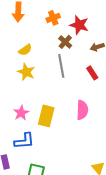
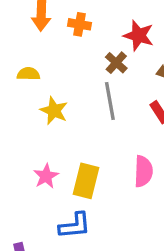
orange cross: (53, 18) -> (80, 24), moved, turned 32
yellow semicircle: (25, 50) -> (28, 74), moved, turned -144
blue L-shape: (24, 141) -> (75, 226), moved

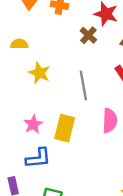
gray line: (110, 101) -> (83, 85), moved
blue L-shape: (75, 226) -> (38, 158), moved

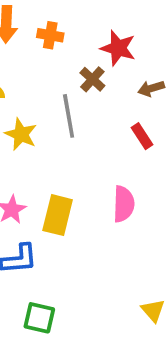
gray line: (83, 85) -> (69, 116), moved

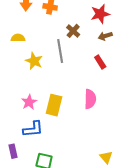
red star: (118, 48) -> (100, 14), moved, turned -30

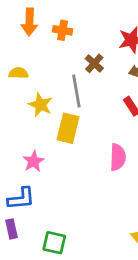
yellow rectangle: (54, 105) -> (68, 128), moved
blue L-shape: (33, 129) -> (21, 199), moved

